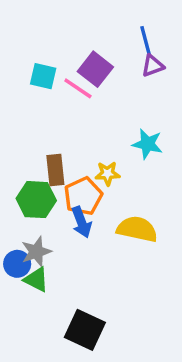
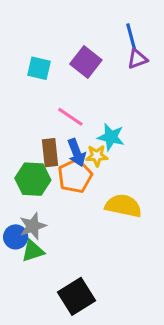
pink line: (78, 88) -> (70, 117), moved
cyan star: (147, 144) -> (111, 137), moved
blue arrow: (81, 222) -> (77, 153), moved
green triangle: (36, 279) -> (33, 251), turned -45
black square: (85, 330) -> (77, 296), turned 33

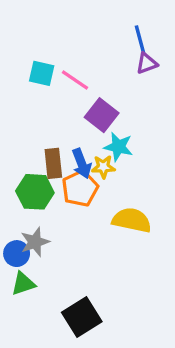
purple square: (86, 62) -> (102, 115), moved
pink line: (70, 117) -> (75, 80), moved
green triangle: (33, 251) -> (23, 284), moved

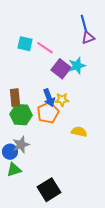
cyan star: (118, 147) -> (77, 66), moved, turned -30
brown rectangle: (53, 163) -> (15, 98), moved
yellow semicircle: (132, 220) -> (79, 132), size x0.7

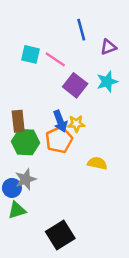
blue line: (84, 24) -> (81, 30), moved
cyan star: (77, 66) -> (107, 82), moved

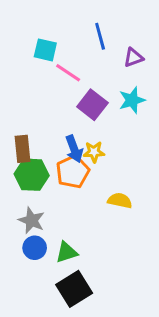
cyan square: (30, 54) -> (45, 50), moved
gray star: (26, 179) -> (32, 220), turned -30
blue circle: (12, 188) -> (35, 248), moved
green triangle: (17, 210) -> (67, 252), moved

